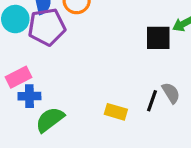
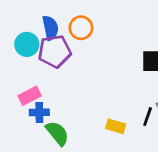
green semicircle: (50, 120) -> (57, 133), turned 88

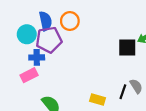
blue cross: (39, 112) -> (37, 57), moved

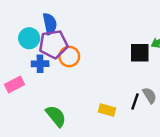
orange circle: (70, 21) -> (69, 56), moved
pink rectangle: (29, 75) -> (15, 84), moved

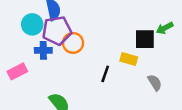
black line: (135, 101) -> (105, 74), moved
yellow rectangle: (107, 110) -> (129, 59), moved

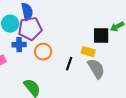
orange circle: (73, 43) -> (43, 52), moved
gray semicircle: (155, 83) -> (96, 69), moved, size x1.5

